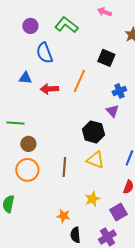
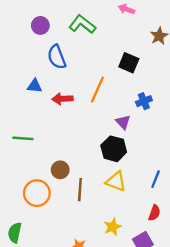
purple triangle: (112, 111) -> (123, 122), moved
brown circle: (28, 144) -> (60, 170), moved

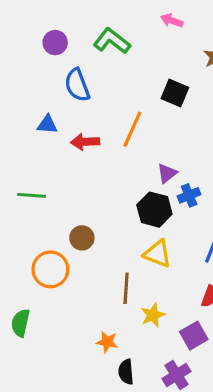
blue cross: (144, 101) -> (189, 195), moved
purple triangle: (123, 122) -> (167, 173), turned 35
brown line: (80, 190) -> (126, 288), moved

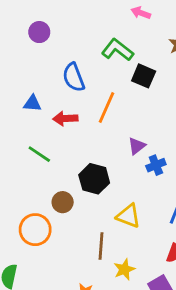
green L-shape: (112, 41) -> (117, 50), moved
blue semicircle: (77, 85) -> (74, 77), moved
green line: (32, 195) -> (39, 154), moved, turned 30
black hexagon: (154, 210) -> (94, 179), moved

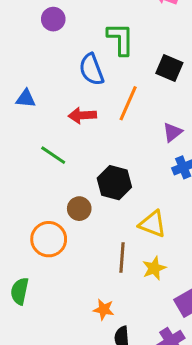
green L-shape: (117, 50) -> (120, 39), moved, turned 52
blue triangle: (32, 103) -> (26, 99), moved
purple triangle: (137, 146) -> (172, 132), moved
yellow star: (124, 269) -> (154, 268), moved

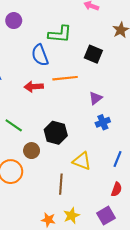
green L-shape: (120, 39) -> (60, 34), turned 95
orange line: (128, 103) -> (65, 78), turned 60
green line: (53, 155) -> (14, 125), moved
yellow star: (154, 268) -> (71, 216), moved

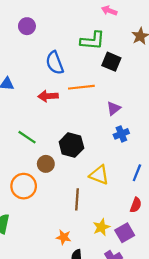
green L-shape: (60, 34) -> (92, 41), moved
yellow star: (71, 216) -> (101, 227), moved

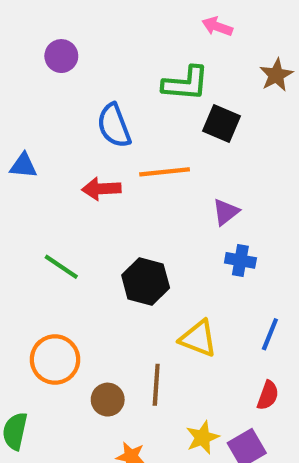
blue cross: (121, 134) -> (240, 260), turned 32
brown circle: (46, 164) -> (108, 400), moved

